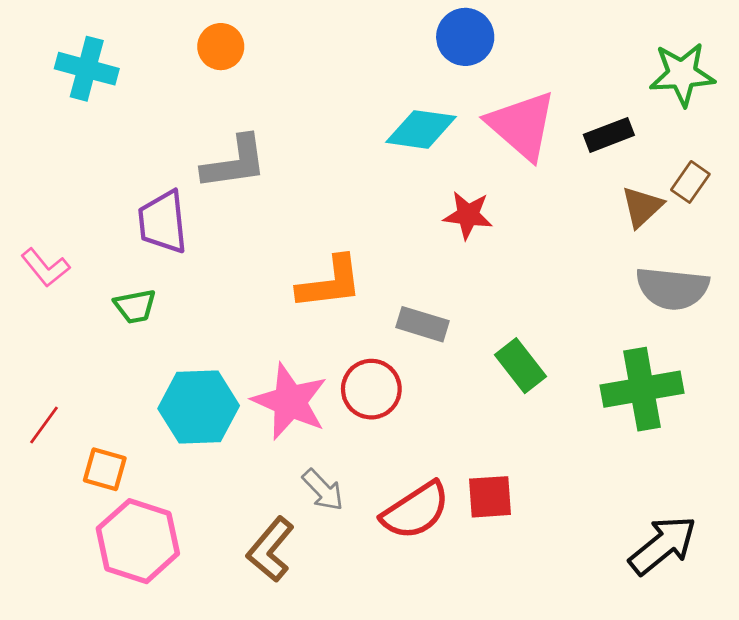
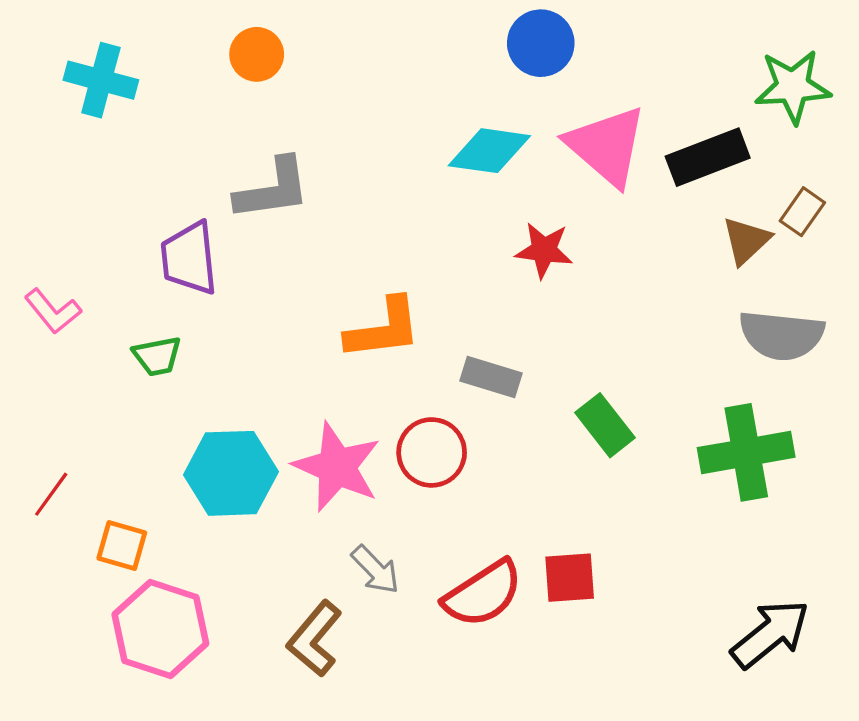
black rectangle: (609, 135) -> (708, 157), size x1.4

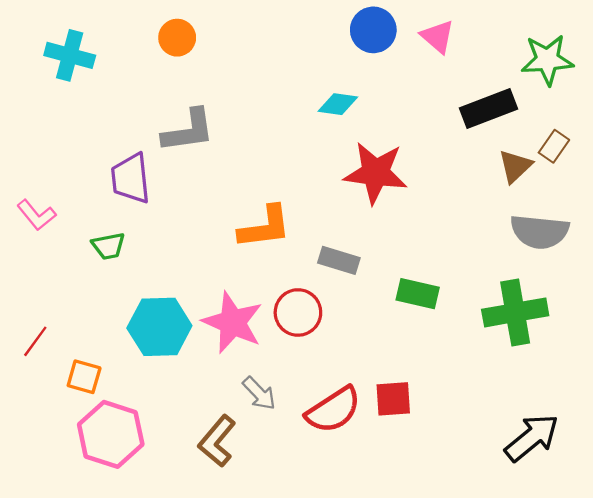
pink triangle: (607, 146) -> (438, 37), moved, size x0.6
cyan diamond: (489, 151) -> (338, 104), size x0.7
red star: (544, 250) -> (376, 173), size x1.6
green rectangle: (605, 425) -> (418, 294), turned -39

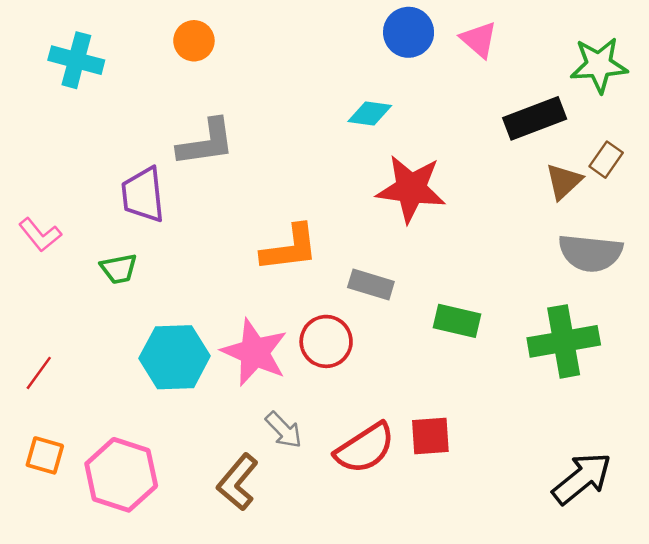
orange square: (84, 377) -> (45, 455), moved

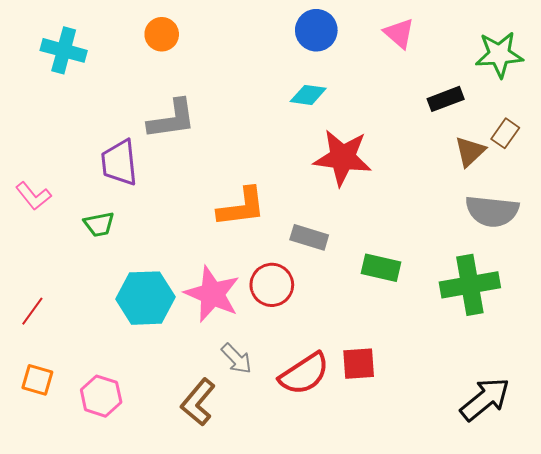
blue circle: (409, 32) -> (316, 30), moved
black rectangle: (535, 118) -> (446, 99), size x0.7
pink hexagon: (121, 475) -> (101, 396), size x0.7

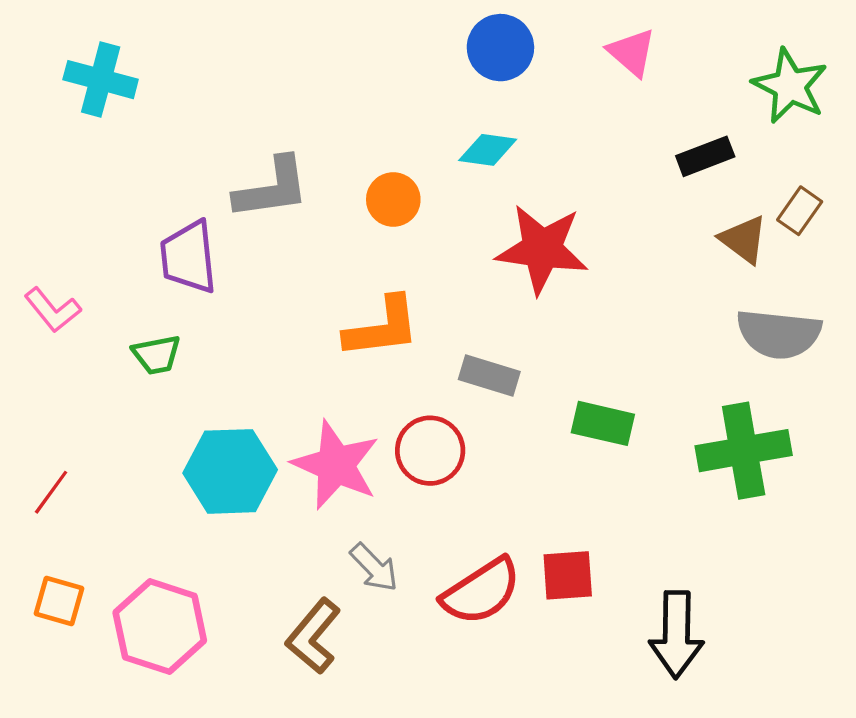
orange circle: (162, 34) -> (393, 199), moved
green star: (499, 54) -> (790, 86), turned 30
brown triangle: (470, 151) -> (744, 239), turned -40
pink hexagon: (101, 396) -> (160, 627), size x1.4
black arrow: (485, 399) -> (676, 635), moved, turned 130

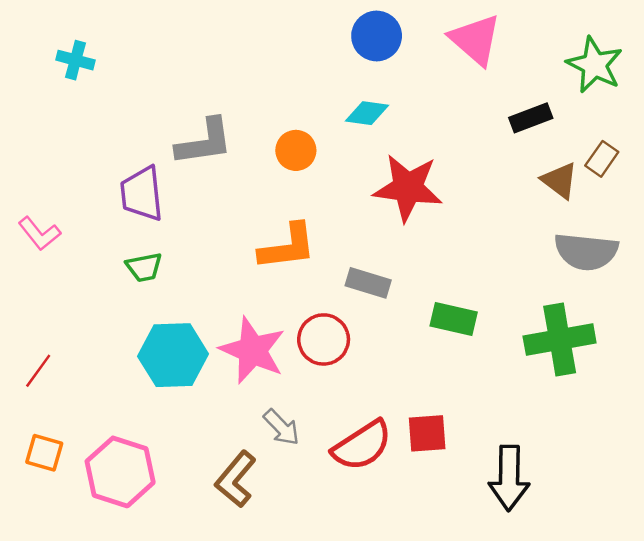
pink triangle: (632, 52) -> (475, 40), size x1.4
cyan cross: (101, 80) -> (75, 60), size x0.7
green trapezoid: (157, 355) -> (144, 267), moved

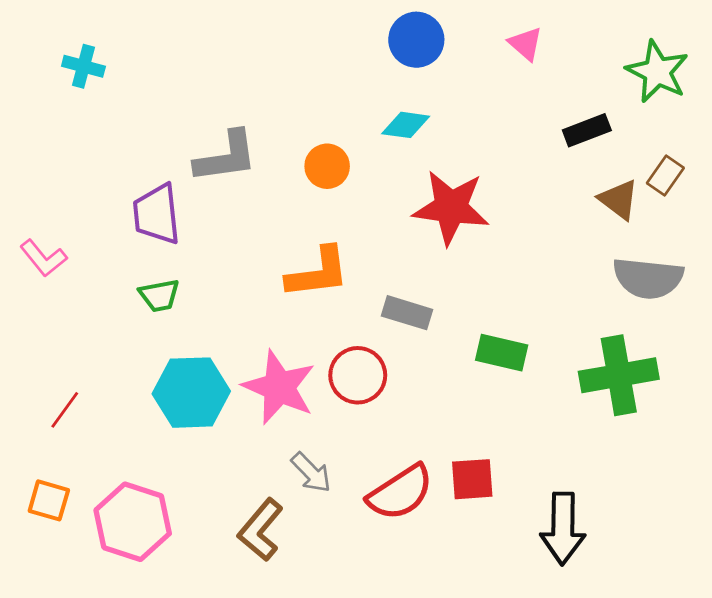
pink triangle: (475, 40) -> (526, 44), size x0.6
red line: (38, 371) -> (65, 410), moved

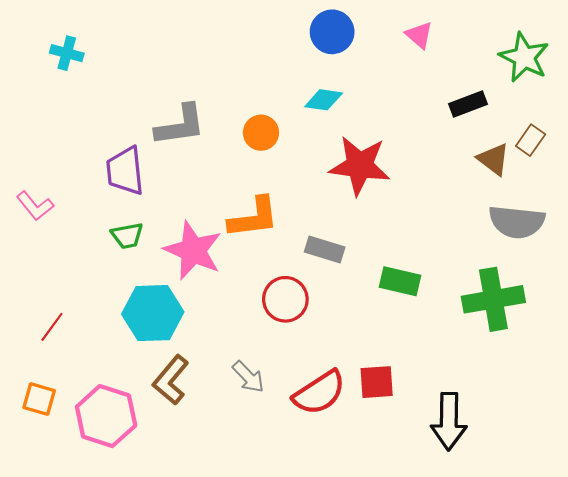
pink star: (279, 387) -> (193, 250), moved
brown L-shape: (261, 530) -> (171, 380), moved

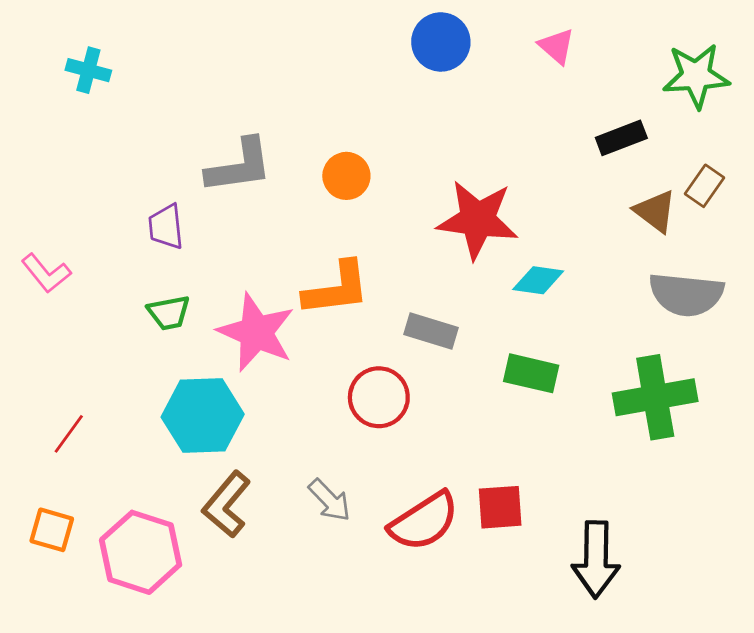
green star: (524, 57) -> (696, 76), turned -30
cyan diamond: (324, 100) -> (538, 280), moved
purple trapezoid: (125, 171) -> (166, 227), size x0.7

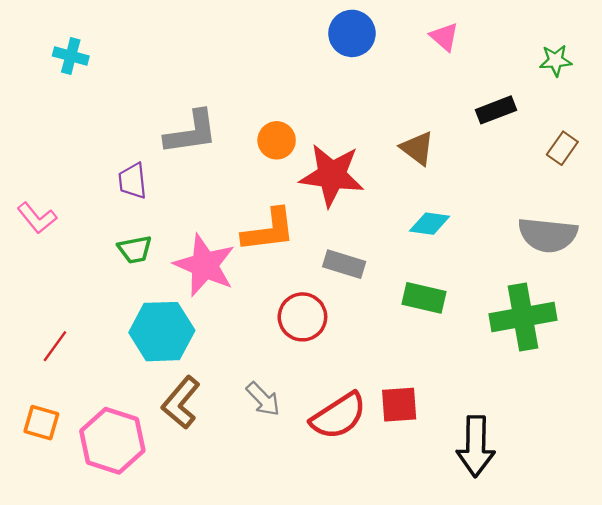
green star: (696, 76) -> (556, 60), size x0.6
brown triangle: (655, 211) -> (417, 148), moved
red star: (478, 220) -> (332, 175), moved

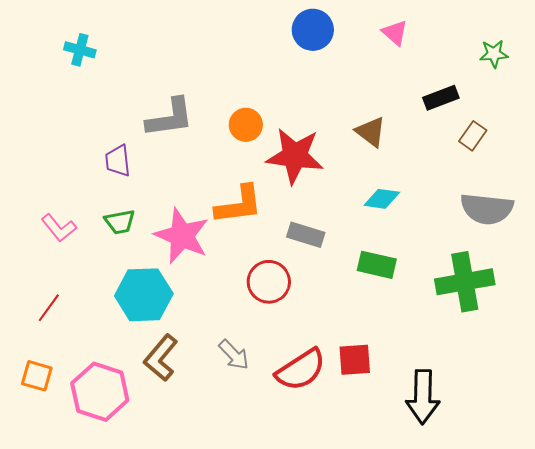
cyan cross: (71, 56) -> (80, 50), moved
brown rectangle: (562, 148) -> (473, 136), moved
pink L-shape: (37, 218) -> (59, 228), moved

